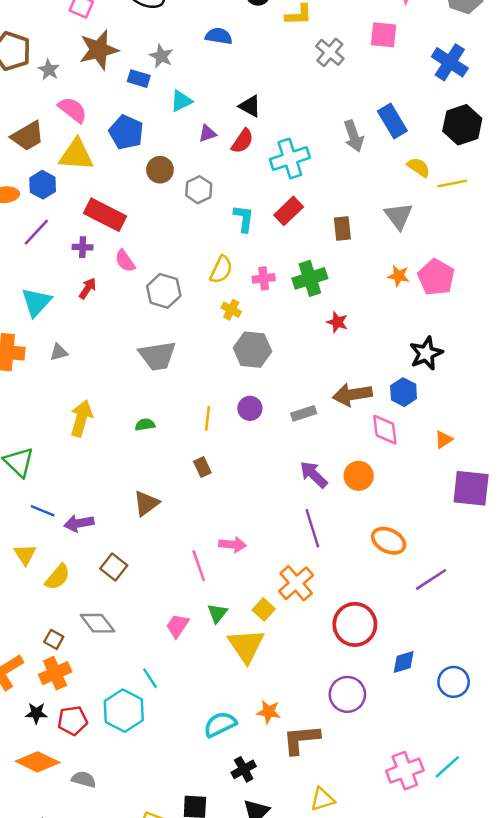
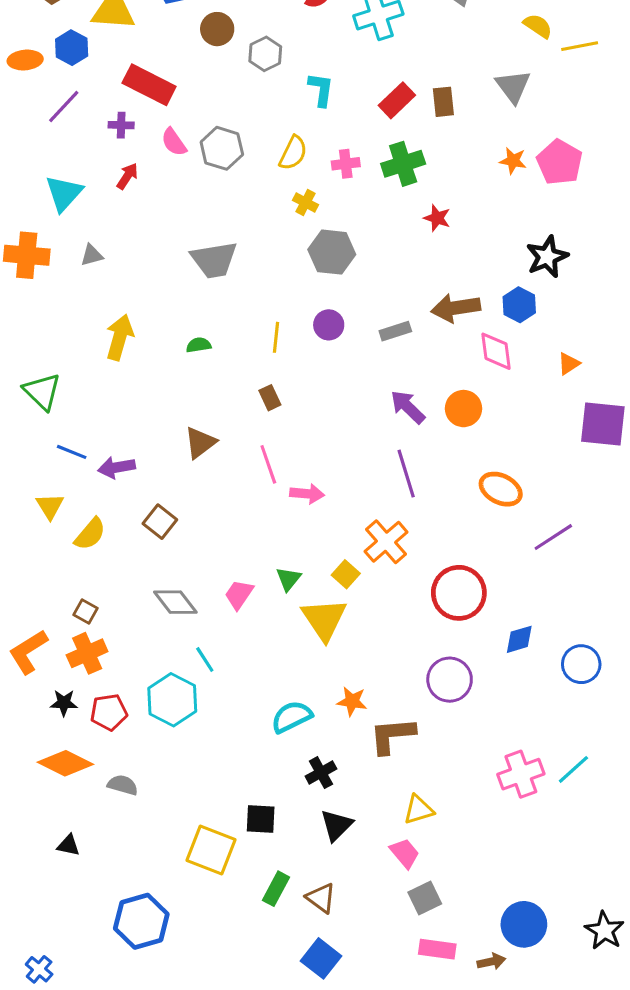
red rectangle: (289, 211) -> (397, 100), moved
gray hexagon: (164, 291) -> (222, 148), moved
pink line: (199, 566) -> (268, 464), moved
gray diamond: (98, 623) -> (175, 602), moved

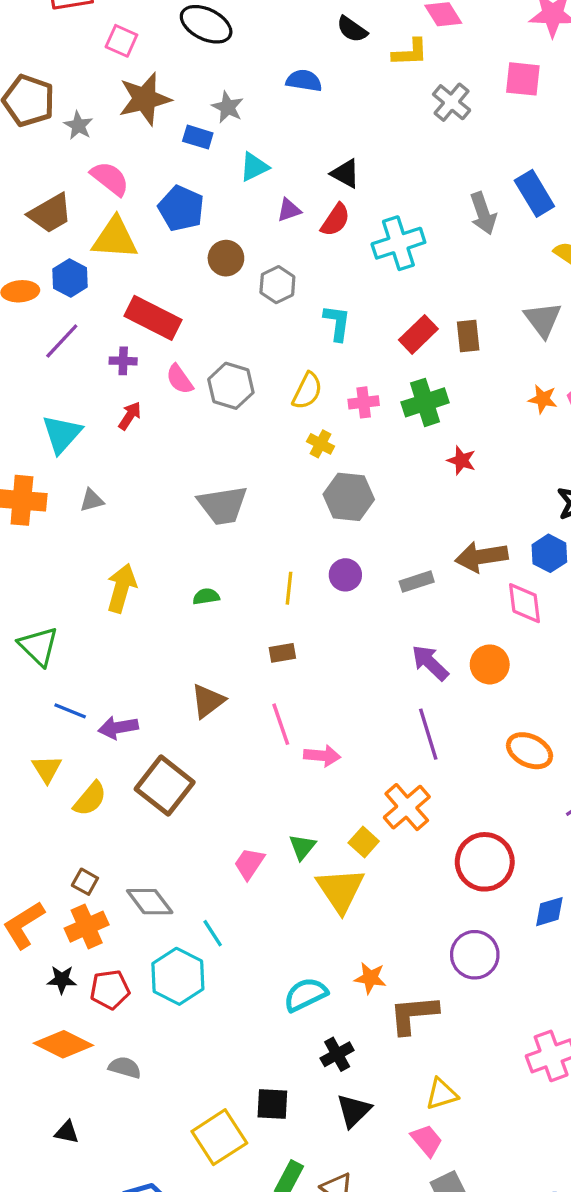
brown rectangle: (270, 398) -> (282, 653), turned -75
brown square: (160, 522) -> (165, 786), size x1.6
gray diamond: (175, 602) -> (150, 902), moved
yellow square: (211, 850) -> (219, 1137), turned 36

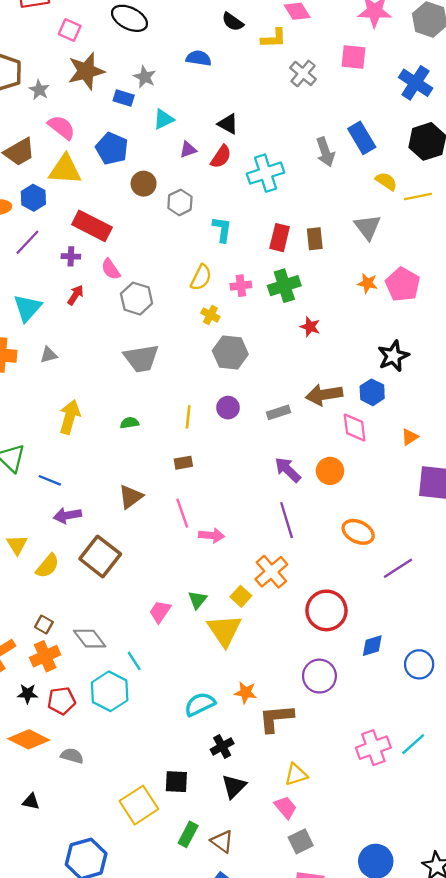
red rectangle: (418, 334) -> (280, 238), turned -32
gray hexagon: (231, 386) -> (137, 299), moved
blue line: (70, 711) -> (50, 480), moved

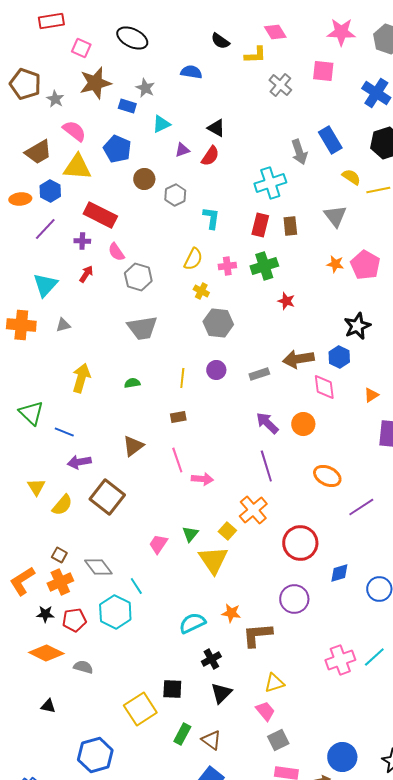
cyan cross: (266, 173) -> (270, 183), moved

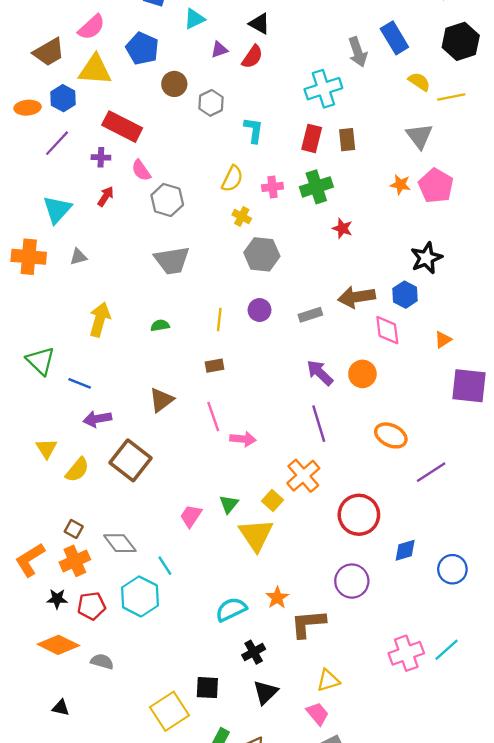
pink semicircle: (74, 131) -> (91, 27), turned 100
gray triangle: (335, 216) -> (419, 136), moved
orange star: (231, 613) -> (277, 598), turned 30

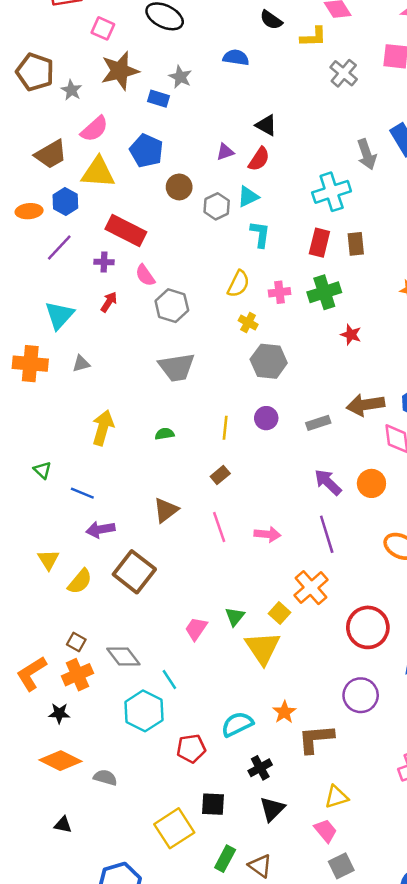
cyan triangle: (194, 19) -> (248, 197), moved
green triangle: (41, 361) -> (42, 470), size x0.6
brown rectangle: (215, 366) -> (220, 475), turned -30
pink arrow: (243, 439) -> (267, 534), moved
red pentagon: (91, 606) -> (191, 748), moved

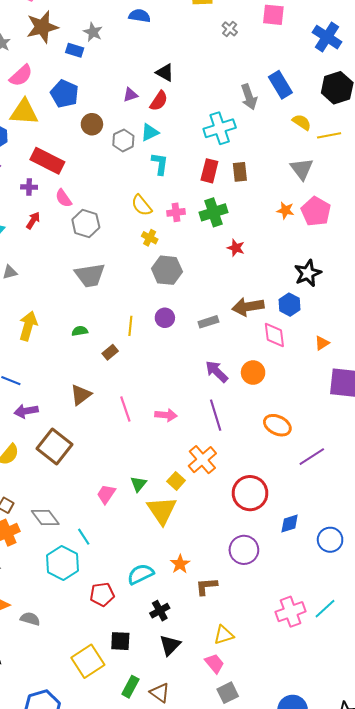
gray cross: (344, 73) -> (230, 29), size x0.7
yellow semicircle: (238, 284) -> (142, 205), turned 115
brown rectangle: (220, 475) -> (110, 352), moved
brown L-shape: (316, 739) -> (206, 586), size x0.7

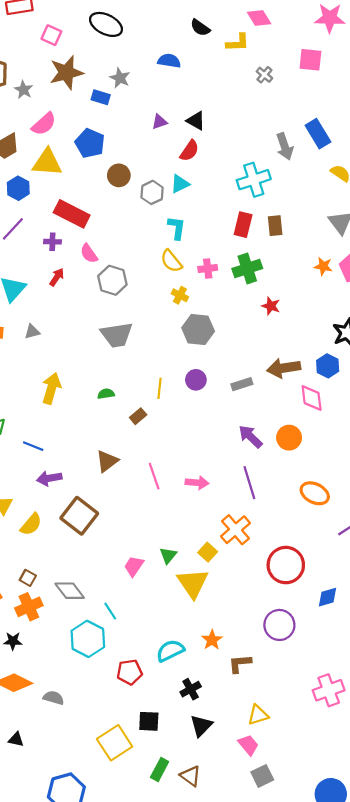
purple triangle: (130, 95) -> (160, 122), moved
cyan L-shape: (160, 164) -> (177, 228), moved

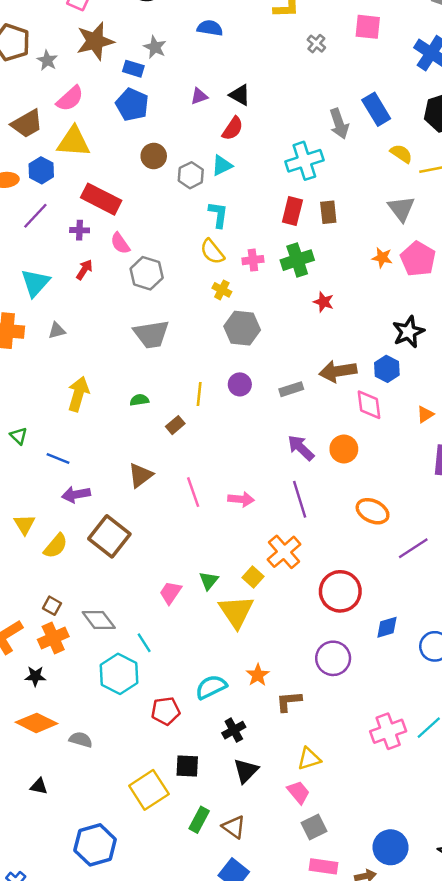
blue pentagon: (90, 143) -> (132, 105), moved

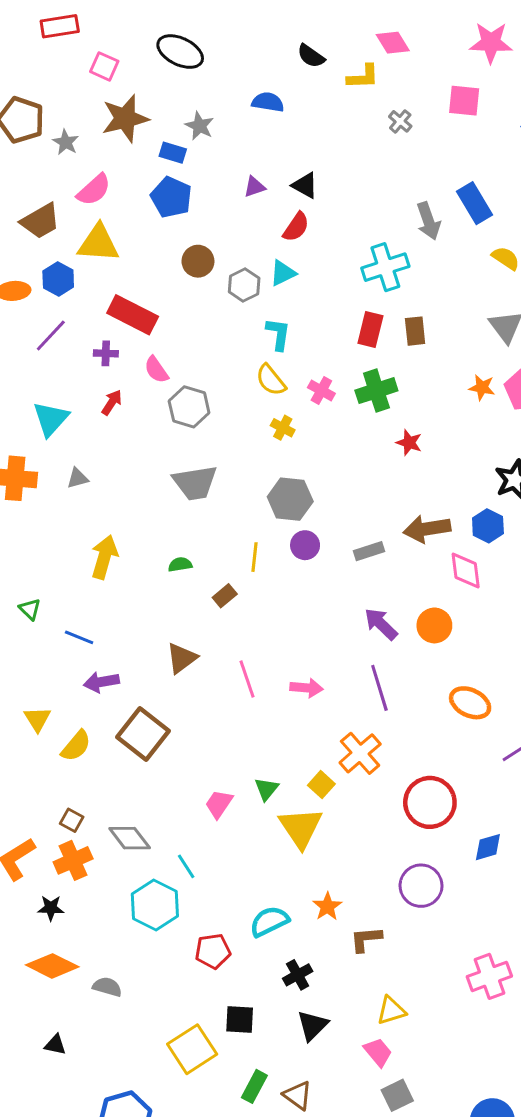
pink cross: (253, 260) -> (321, 391), turned 36
gray hexagon: (242, 328) -> (290, 499), moved

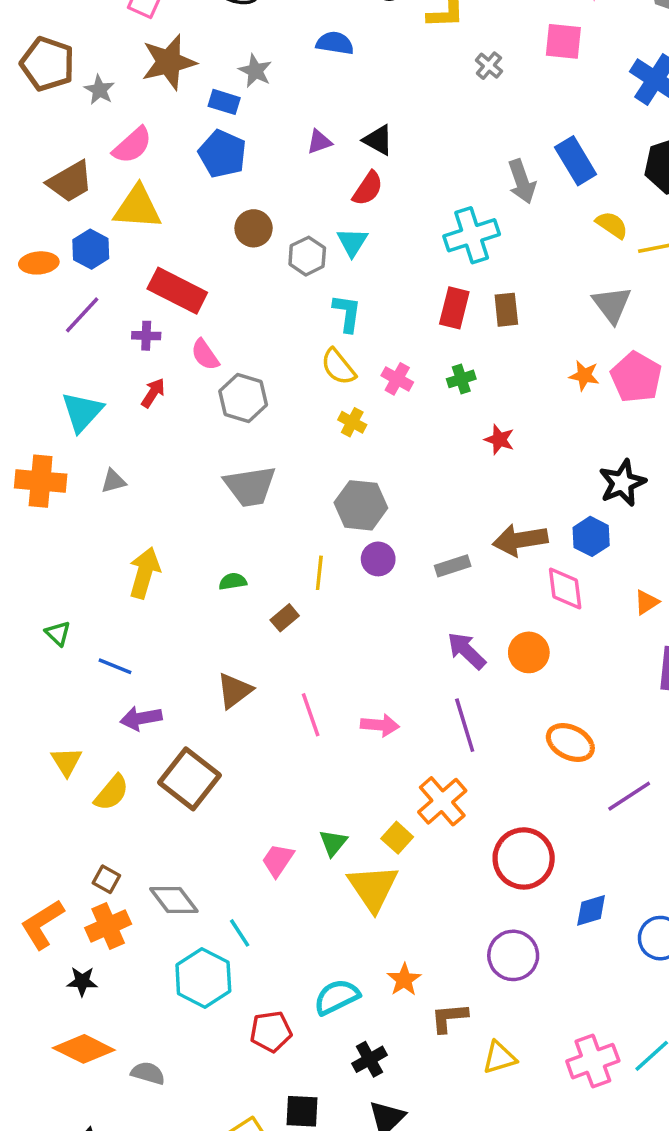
cyan triangle: (283, 273) -> (352, 242), turned -32
green cross: (376, 391) -> (461, 379), size x0.6
yellow triangle: (391, 1011) -> (499, 1058), moved

